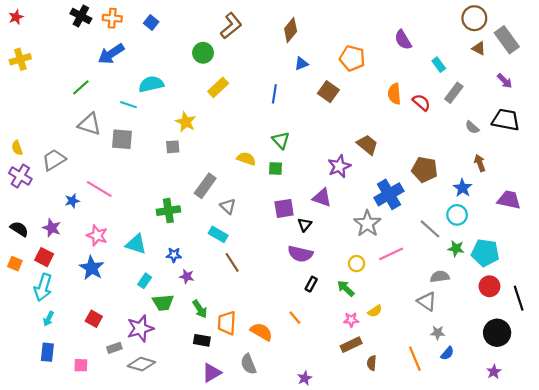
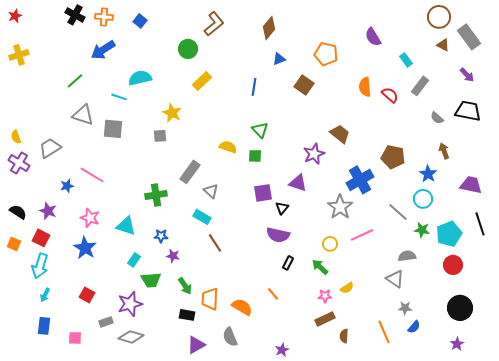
cyan pentagon: (485, 253) -> (449, 234), turned -30
black line: (519, 298) -> (480, 224), moved

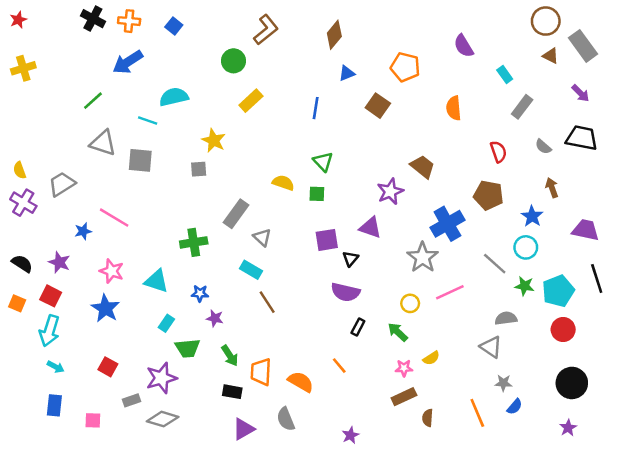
red semicircle: (390, 95) -> (498, 152), moved, turned 30
cyan arrow: (45, 295) -> (56, 367), turned -88

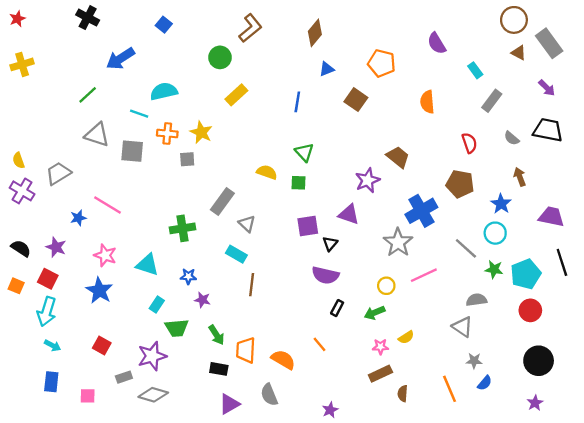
orange cross: (129, 21) -> (167, 134), moved
brown line: (267, 302) -> (252, 285), turned 40
green arrow: (398, 332) -> (375, 313), turned -66

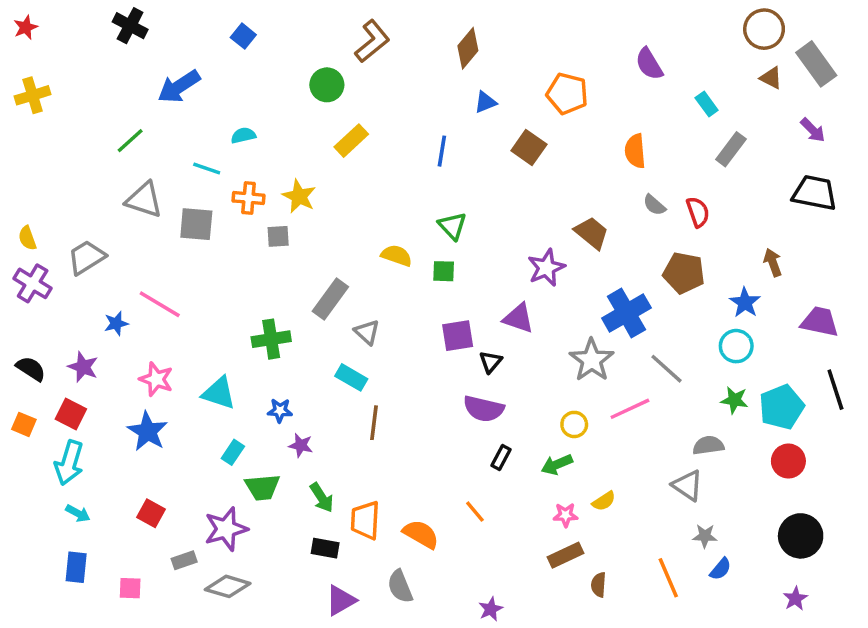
cyan semicircle: (164, 91) -> (243, 135), size x0.6
gray semicircle: (512, 138) -> (654, 205), moved
gray line: (466, 248) -> (667, 369), moved

